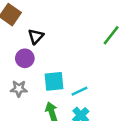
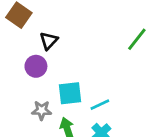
gray star: (19, 89) -> (42, 110), moved

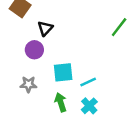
gray star: (42, 110) -> (28, 84), moved

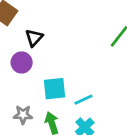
gray star: (28, 84) -> (23, 115), moved

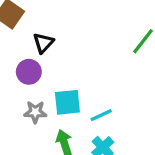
gray star: (23, 115) -> (35, 112), moved

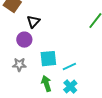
gray star: (35, 112) -> (19, 65), moved

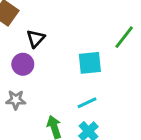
cyan square: (48, 59) -> (90, 63), moved

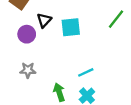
cyan square: (90, 63) -> (71, 27), moved
purple circle: (23, 64) -> (27, 34), moved

